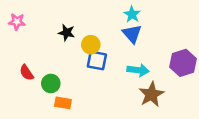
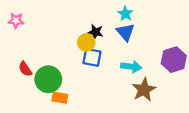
black star: (67, 33) -> (95, 32), moved
green circle: (51, 83) -> (48, 79), size x1.5

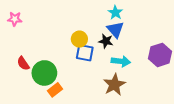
black star: (95, 32) -> (106, 41), moved
brown star: (144, 90) -> (114, 85), moved
orange rectangle: (60, 98) -> (55, 90), turned -48

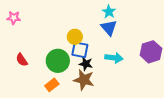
black star: (106, 41) -> (86, 64), moved
green circle: (44, 73) -> (58, 61), moved
brown star: (114, 85) -> (84, 80), moved, turned -30

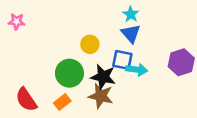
blue square: (80, 50) -> (122, 60), moved
red semicircle: (22, 60) -> (26, 100), moved, size x1.5
black star: (86, 64) -> (103, 77), size x1.5

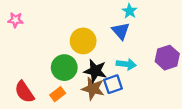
cyan star: (131, 14) -> (130, 11), moved
yellow circle: (90, 44) -> (83, 41), size x1.5
blue square: (122, 60) -> (113, 84), moved, turned -30

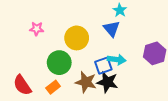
pink star: (16, 20) -> (37, 29), moved
black star: (95, 71) -> (107, 82), moved
blue square: (113, 84) -> (103, 66), moved

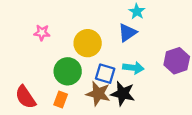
blue triangle: (112, 29) -> (127, 33), turned 36
blue square: (103, 66) -> (105, 74), moved, turned 36
orange rectangle: (53, 87) -> (61, 99), turned -32

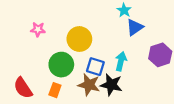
blue triangle: (127, 33) -> (135, 27), moved
cyan arrow: (133, 68) -> (121, 61), turned -84

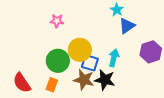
pink star: (38, 29) -> (57, 21), moved
yellow circle: (79, 39) -> (80, 50), moved

